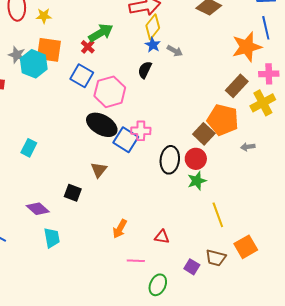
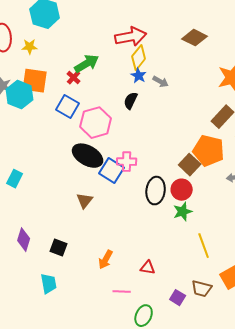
black square: (73, 193) -> (59, 248), moved
purple diamond: (38, 209) -> (24, 240), turned 65
cyan trapezoid: (52, 238) -> (49, 284), moved

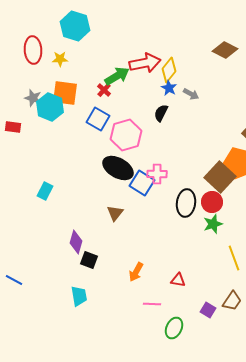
red arrow: (131, 37) -> (145, 63), moved
brown square: (190, 165) -> (220, 177), size x1.4
purple diamond: (24, 240) -> (76, 242), moved
brown trapezoid: (202, 289) -> (232, 301), turned -70

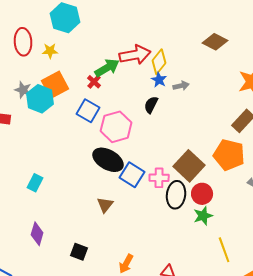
orange square: (65, 93) -> (55, 85), turned -36
gray arrow: (191, 94) -> (181, 86), turned -42
pink cross: (157, 174) -> (159, 178), moved
brown square: (220, 177) -> (189, 166), moved
purple diamond: (76, 242) -> (37, 234), moved

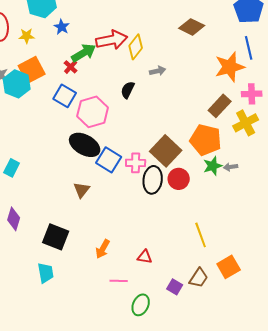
blue star: (159, 80) -> (62, 27), moved
green star: (203, 216) -> (213, 166), moved
black square: (79, 252) -> (56, 237), size x1.5

